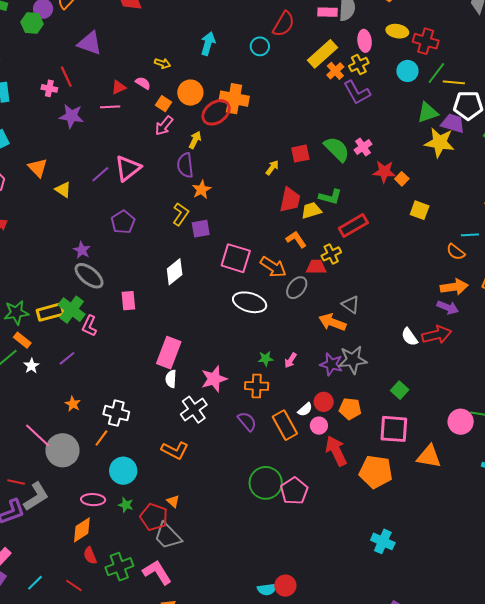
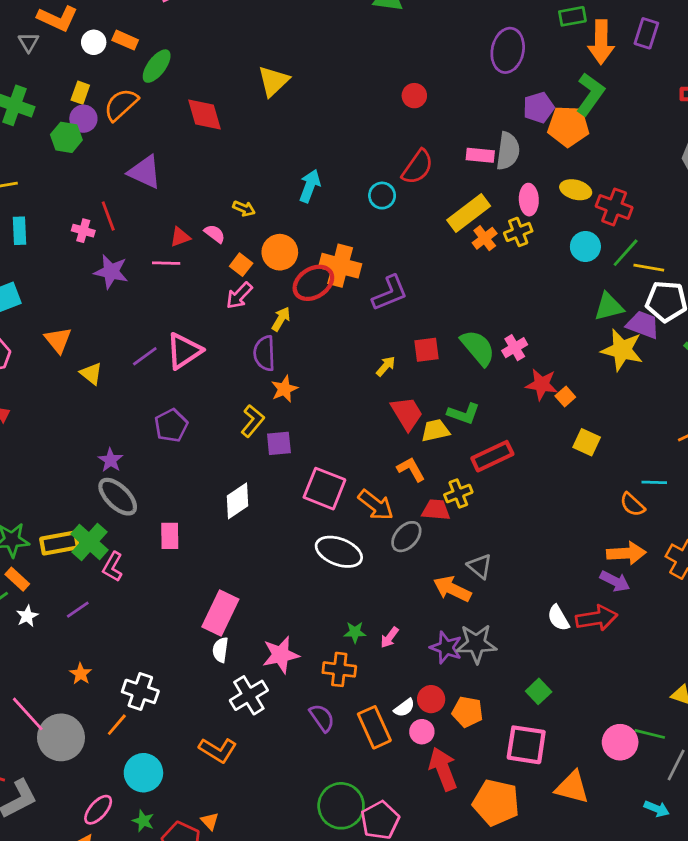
purple L-shape: (357, 92) -> (390, 293), moved, turned -88
red trapezoid: (290, 200) -> (407, 413), turned -48
pink ellipse: (93, 500) -> (98, 810), turned -55

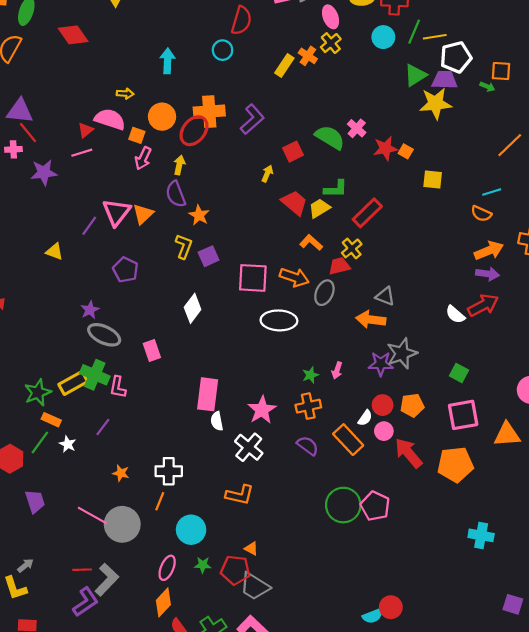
purple triangle: (145, 172) -> (20, 111), moved
yellow rectangle: (469, 213) -> (284, 65), moved, size x0.7
pink semicircle: (215, 234) -> (110, 119), size x1.8
orange triangle: (58, 340) -> (143, 214), moved, turned 45
purple star: (111, 460) -> (90, 310), turned 30

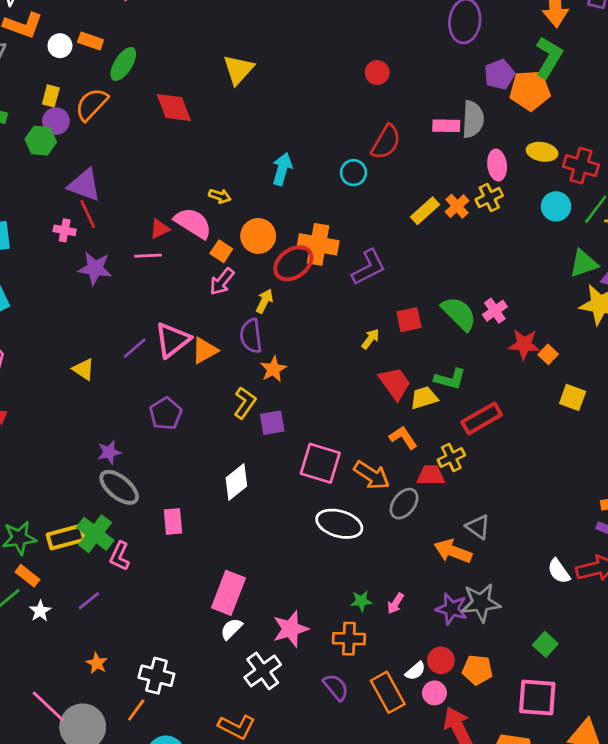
white semicircle: (217, 421) -> (231, 629), turned 42

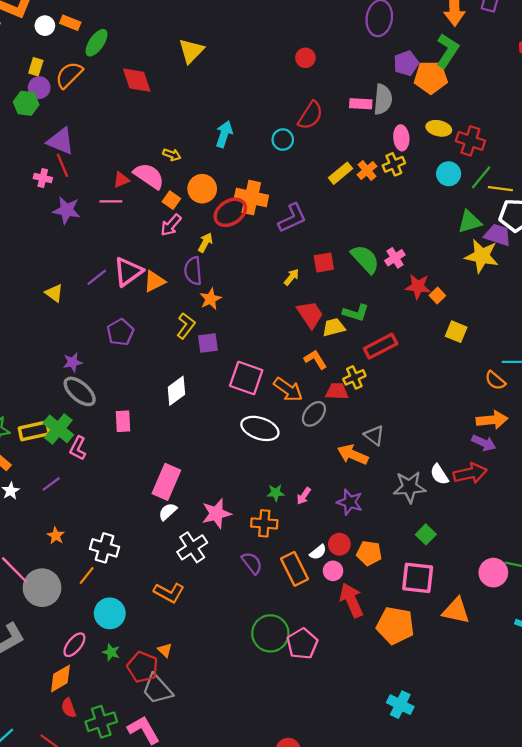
gray star: (481, 603) -> (409, 487), moved

